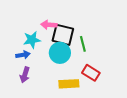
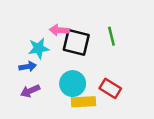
green line: (83, 44) -> (111, 36), moved
cyan circle: (60, 53) -> (73, 84), moved
purple arrow: (25, 75) -> (30, 91), turned 49

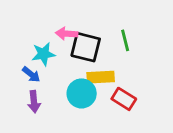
blue arrow: (28, 67) -> (31, 74), turned 49
purple arrow: (30, 91) -> (34, 102), turned -72
yellow rectangle: (84, 102) -> (101, 77), moved

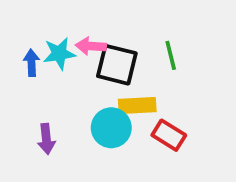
cyan star: (43, 54) -> (59, 54), moved
blue arrow: (31, 74) -> (31, 63), moved, turned -132

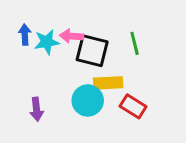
blue arrow: (31, 63) -> (25, 35), moved

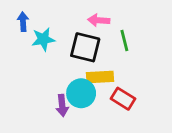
blue arrow: (25, 35) -> (23, 22), moved
pink arrow: (72, 36) -> (99, 20), moved
purple arrow: (36, 109) -> (62, 105), moved

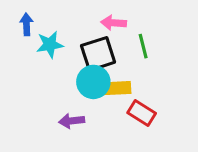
black square: (85, 47) -> (98, 54), turned -32
cyan circle: (81, 93) -> (93, 82), moved
purple arrow: (62, 105) -> (72, 121), turned 90

